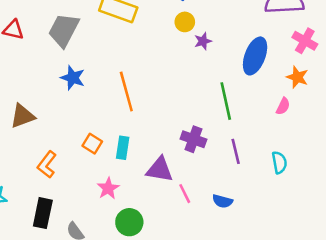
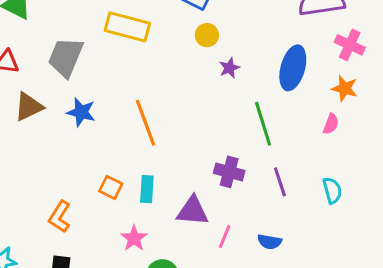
purple star: (203, 41) -> (229, 68), moved
brown triangle: (22, 116) -> (29, 107), moved
pink line: (185, 194) -> (225, 237), turned 54

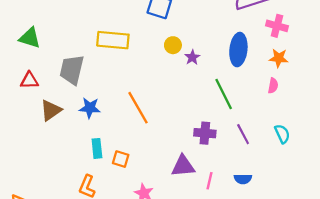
yellow circle: (207, 35) -> (173, 45), moved
cyan rectangle: (147, 189) -> (97, 148), moved

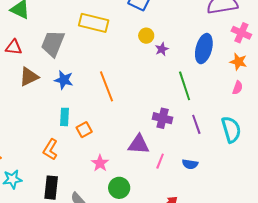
pink semicircle: (273, 86) -> (238, 88), moved
cyan semicircle: (282, 134) -> (231, 129), size x1.5
orange square: (121, 159) -> (84, 130), turned 35

